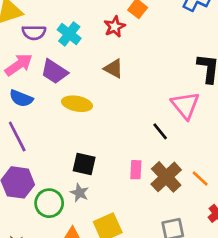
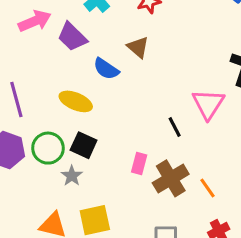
blue semicircle: (21, 98) -> (106, 69), moved
yellow ellipse: (77, 104) -> (76, 101), moved
green circle: (49, 203) -> (48, 148), moved

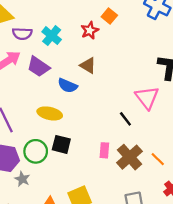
gray star: (72, 176) -> (22, 179), moved

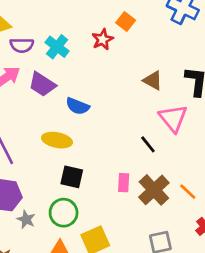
brown triangle: (88, 65) -> (153, 80), moved
green circle: (36, 151) -> (64, 213), moved

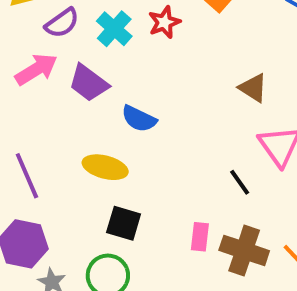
red star: (103, 39) -> (164, 22), moved
purple semicircle: (22, 45) -> (62, 23), turned -40
brown cross: (154, 190) -> (244, 250), turned -32

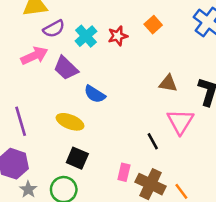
brown triangle: (253, 88) -> (168, 83), turned -30

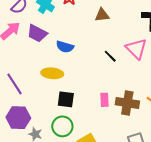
brown triangle: (168, 83) -> (102, 15), moved
black line: (153, 141) -> (110, 56), moved

